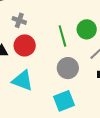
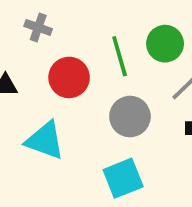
red circle: (25, 45) -> (69, 77), moved

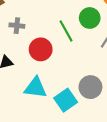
gray circle: (130, 117) -> (90, 87), moved
cyan square: (123, 178) -> (66, 100), moved

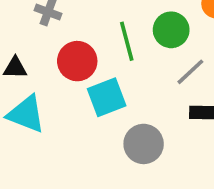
cyan triangle: (35, 88) -> (26, 114), moved
cyan square: (66, 100) -> (107, 97), moved

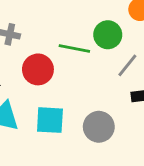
green line: (127, 41) -> (74, 49), turned -56
cyan square: (107, 97) -> (50, 120), moved, turned 32

